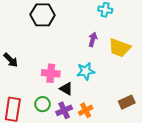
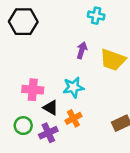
orange cross: (86, 110) -> (73, 118), moved

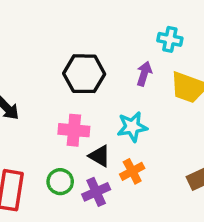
cyan cross: (96, 16) -> (170, 39), moved
black hexagon: (23, 22) -> (84, 74), moved

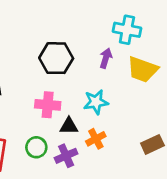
cyan cross: (170, 39) -> (127, 30), size x1.4
black triangle: (100, 156) -> (69, 126), turned -30

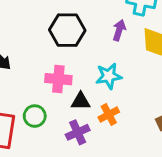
green circle: (36, 147) -> (35, 116), moved

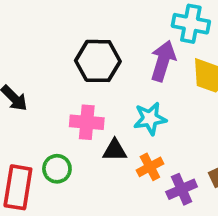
purple arrow: (119, 30) -> (163, 61), size x1.5
purple cross: (78, 132) -> (182, 189), moved

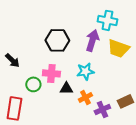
green circle: (57, 169) -> (33, 84), moved

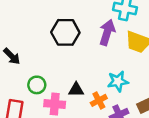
cyan star: (85, 71) -> (118, 81), moved
pink cross: (51, 73) -> (55, 104), moved

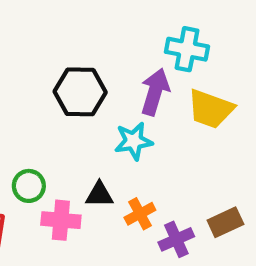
cyan star: (118, 81) -> (134, 141), moved

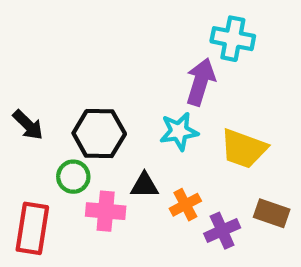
black hexagon: (80, 92) -> (99, 134), moved
yellow trapezoid: (210, 109) -> (244, 149), moved
brown rectangle: (225, 222) -> (272, 213), turned 44

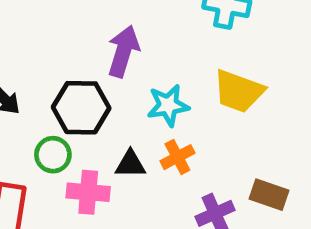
purple arrow: (200, 82) -> (123, 51), moved
yellow trapezoid: (244, 149) -> (239, 91), moved
orange cross: (185, 205) -> (177, 157), moved

